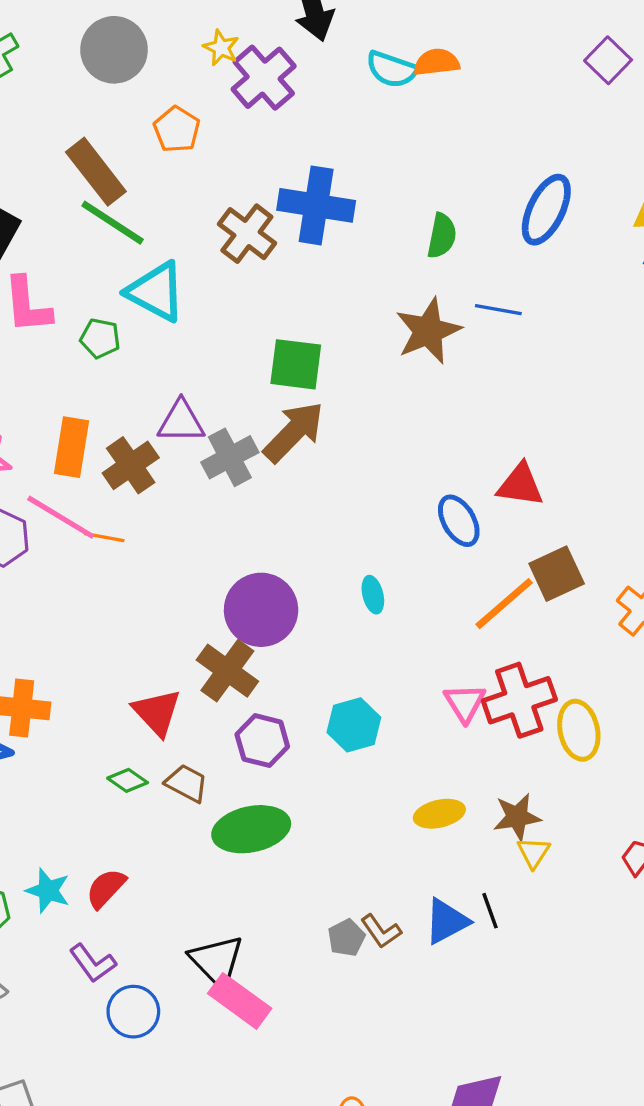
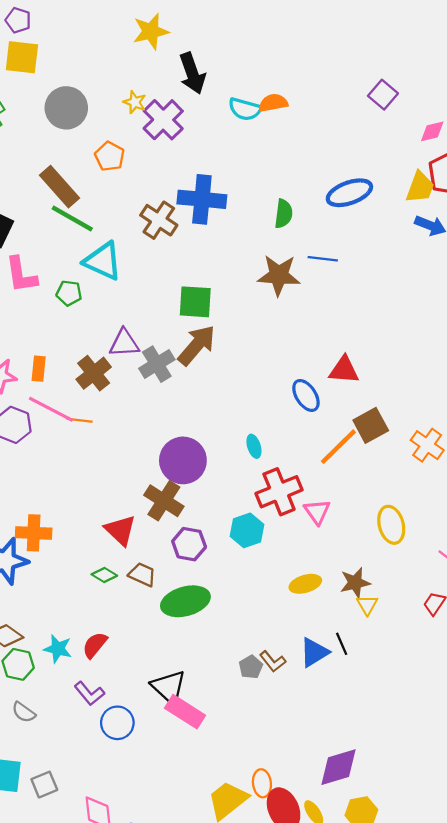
blue ellipse: (546, 210) -> (349, 193), turned 48
brown star: (428, 331) -> (279, 275), turned 30
orange rectangle: (72, 447) -> (39, 369), moved, size x0.7
red cross: (519, 700) -> (279, 492), moved

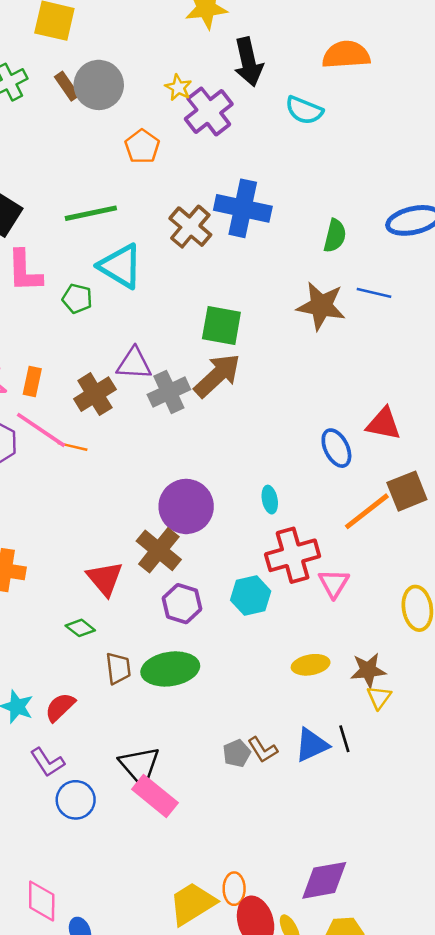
orange semicircle: (273, 103) -> (346, 55), moved, size x1.4
brown rectangle: (60, 187) -> (67, 86), moved, size x0.6
green line: (72, 219) -> (91, 213), turned -48
brown trapezoid: (142, 575) -> (118, 668), moved, turned 52

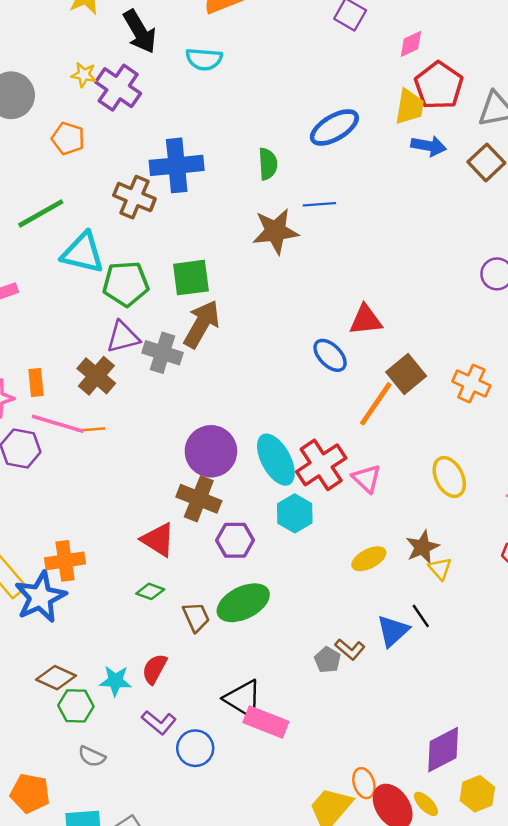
green pentagon: (77, 299) -> (126, 284), moved, size x1.6
gray cross: (169, 392) -> (163, 353), turned -30
cyan ellipse: (270, 500) -> (276, 460), moved, size x2.0

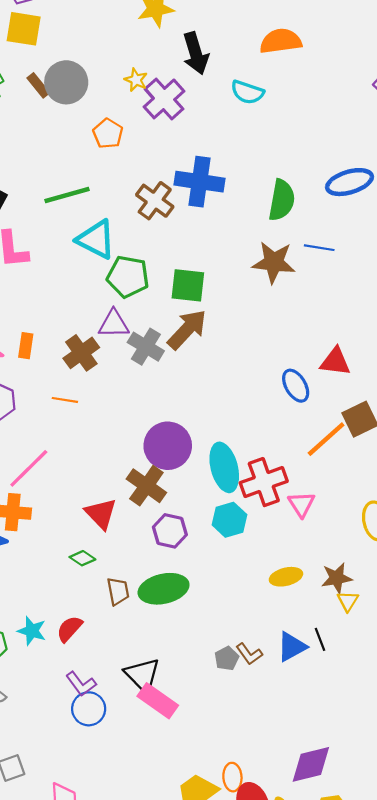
green semicircle: (268, 164) -> (282, 200), size x1.4
pink line: (58, 424) -> (29, 468), moved, turned -75
purple L-shape: (159, 722) -> (81, 684), moved

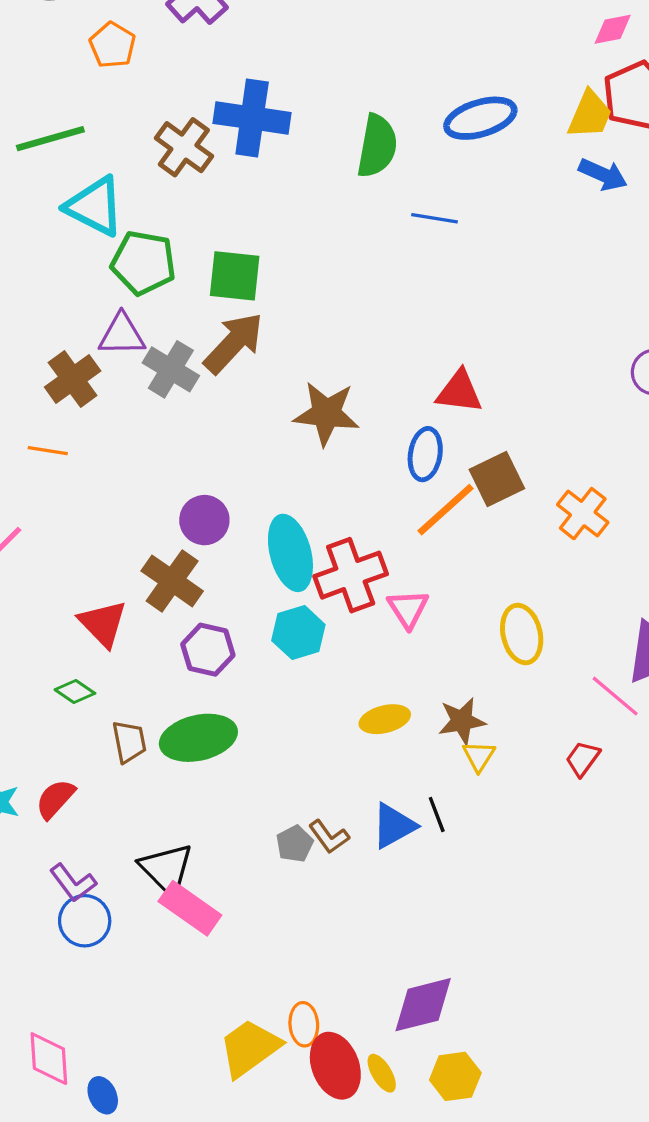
brown star: (274, 262) -> (326, 413), moved
blue ellipse: (296, 386) -> (425, 454), moved, turned 40
purple circle: (168, 446) -> (204, 520), size x0.7

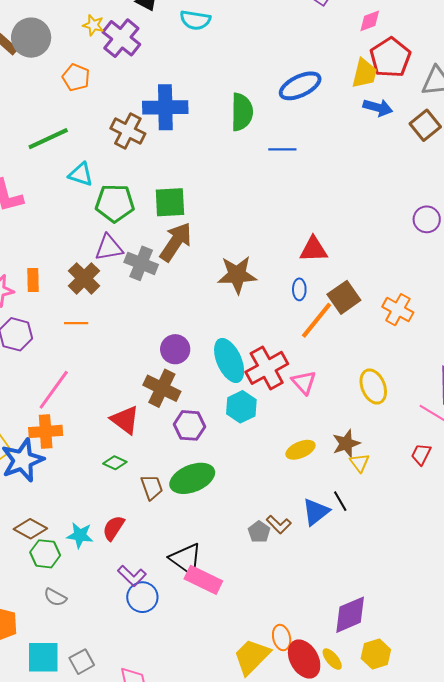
cyan triangle: (95, 206) -> (81, 174), size x0.7
blue ellipse: (425, 454) -> (299, 289), size x0.7

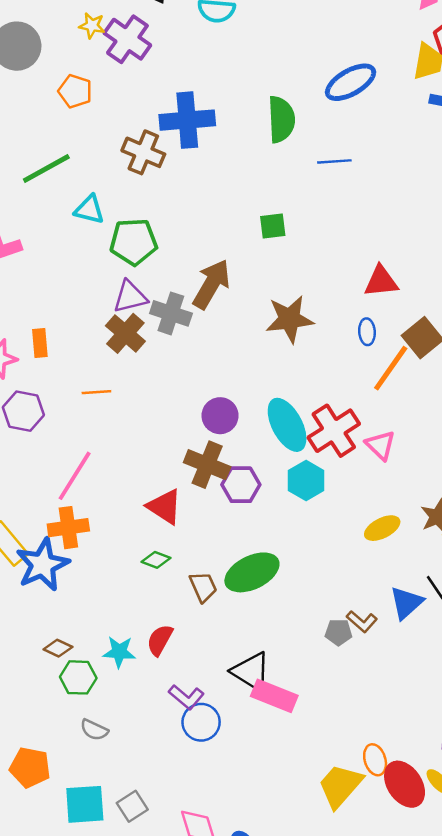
green square: (170, 202) -> (273, 226), moved, size x0.7
brown cross: (84, 278) -> (125, 333), moved
purple hexagon: (190, 425) -> (241, 485), moved
brown diamond: (30, 529) -> (58, 648), size x0.7
gray pentagon: (259, 532) -> (339, 632), turned -30

